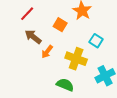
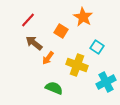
green semicircle: (65, 85) -> (54, 88), moved

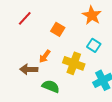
orange star: (83, 17) -> (92, 15), moved
brown arrow: (34, 43) -> (29, 69), moved, turned -36

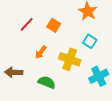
red line: (25, 18) -> (27, 24), moved
brown arrow: (29, 69) -> (14, 72), moved

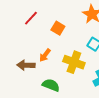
red line: (27, 24) -> (31, 18), moved
brown arrow: (14, 72) -> (26, 65), moved

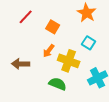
orange arrow: (45, 55) -> (49, 51), moved
green semicircle: (51, 85) -> (58, 84), moved

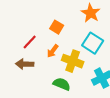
red line: (26, 17) -> (30, 42), moved
cyan square: (89, 43) -> (93, 43), size x1.5

